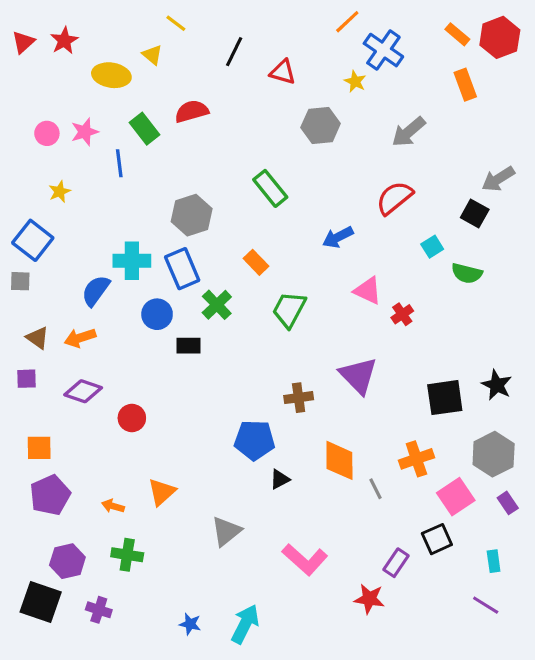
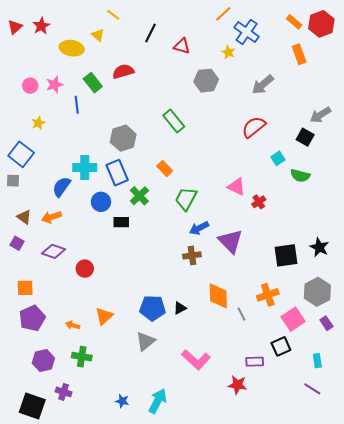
blue arrow: (338, 237) -> (199, 228), moved
purple square: (26, 379) -> (17, 243), turned 32
blue pentagon: (255, 440) -> (153, 308), moved
purple rectangle: (396, 563) -> (255, 362), turned 54
black square: (41, 602) -> (32, 406), moved

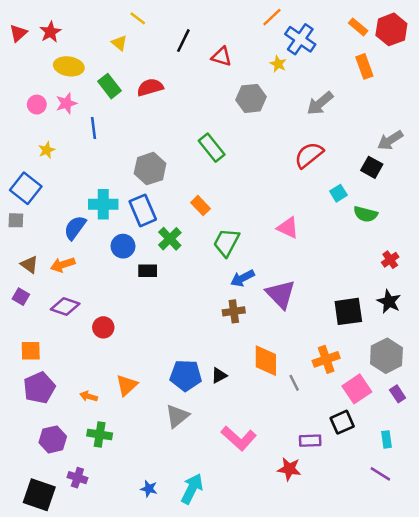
yellow ellipse: (72, 48) -> (69, 66), moved
green rectangle: (93, 83) -> (109, 86), moved
red cross: (259, 202) -> (390, 260), moved

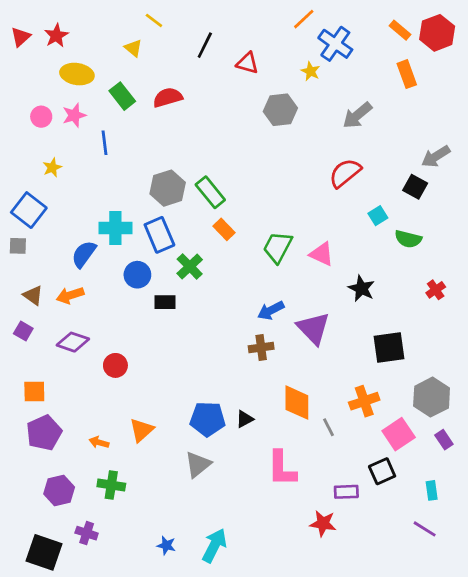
green rectangle: (212, 148) -> (210, 192), moved
green trapezoid: (226, 242) -> (278, 247), moved
black star: (389, 302) -> (361, 288), moved
pink L-shape: (239, 438) -> (282, 468), moved, turned 48

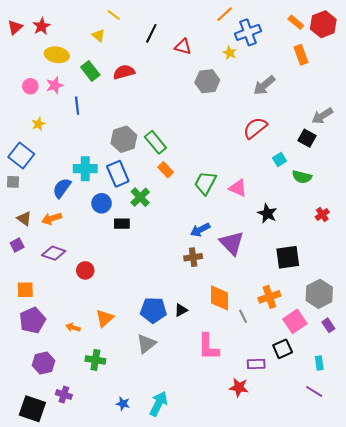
blue cross: (335, 44) -> (248, 32), turned 35
purple square: (23, 331) -> (17, 245), turned 32
green cross: (111, 485) -> (95, 360), moved

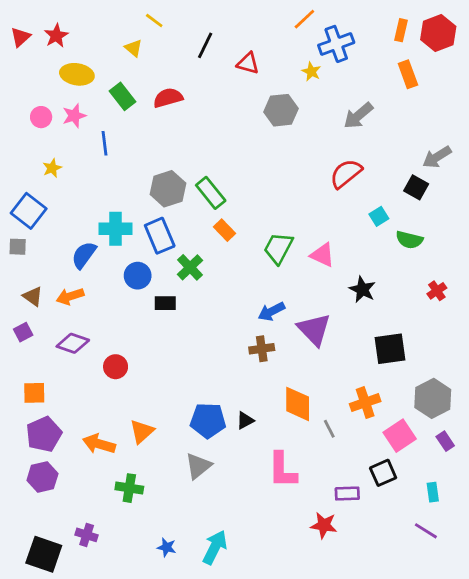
orange rectangle: (296, 22) -> (401, 30), turned 63
orange arrow: (73, 327) -> (99, 444), size x1.6
purple hexagon: (44, 363) -> (42, 477), moved

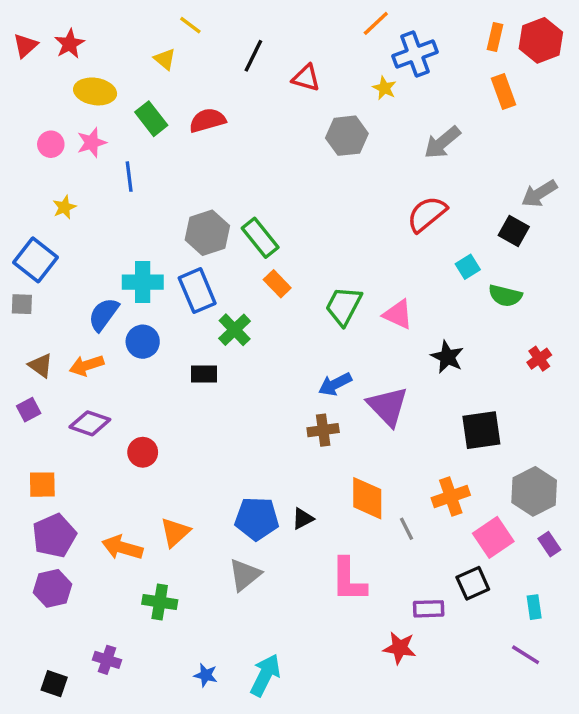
blue circle: (138, 276) -> (143, 342), moved
black square: (44, 554) -> (54, 684), size x0.6

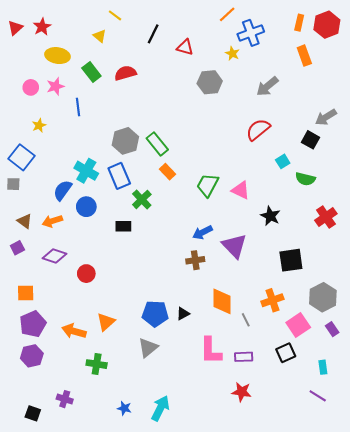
cyan cross: (143, 282) -> (86, 171), turned 30
red cross: (539, 359) -> (326, 217), size x1.5
purple rectangle: (429, 609) -> (244, 357), moved

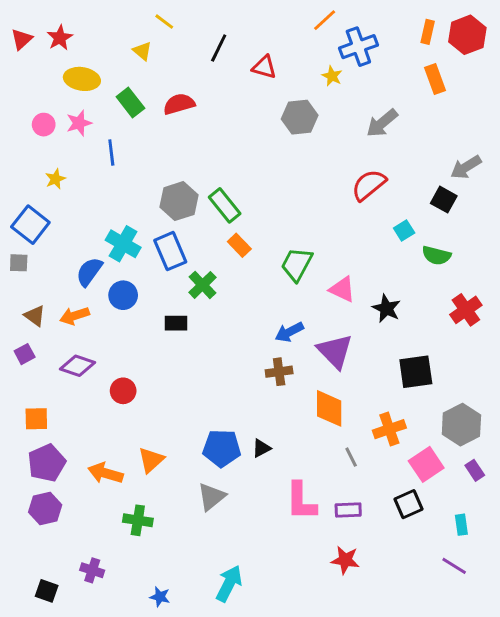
pink triangle: (241, 190) -> (342, 289), moved
orange diamond: (222, 301) -> (329, 408), moved
blue star: (124, 408) -> (160, 597), moved

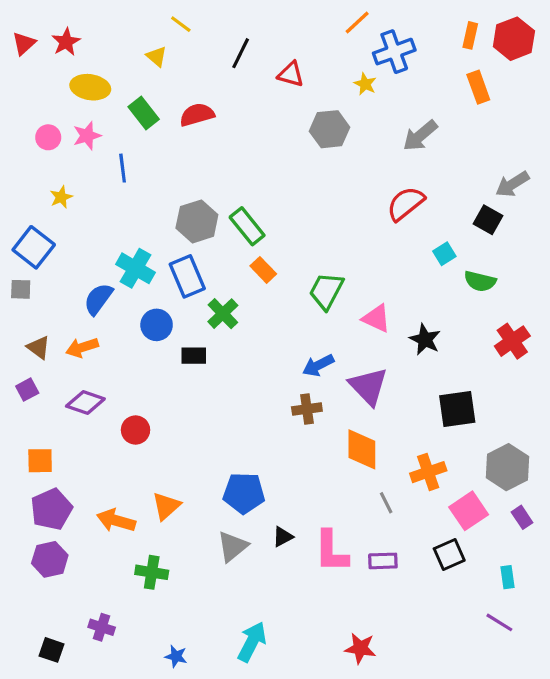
blue circle: (123, 295) -> (157, 325), moved
black triangle: (261, 448) -> (283, 537), moved
red star: (345, 560) -> (360, 648), moved

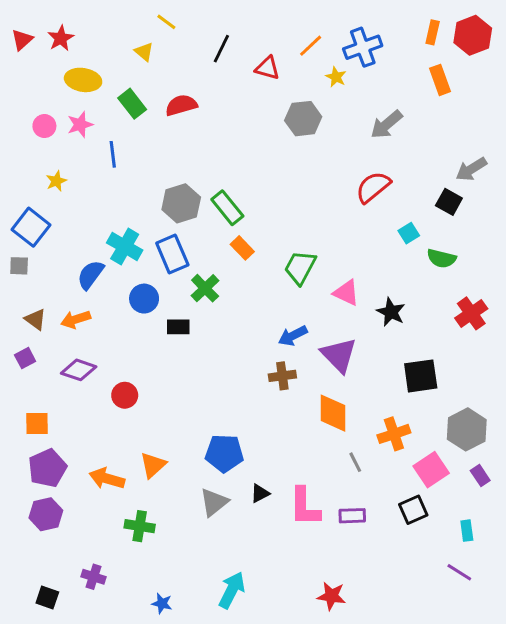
orange line: (357, 23) -> (311, 46), moved

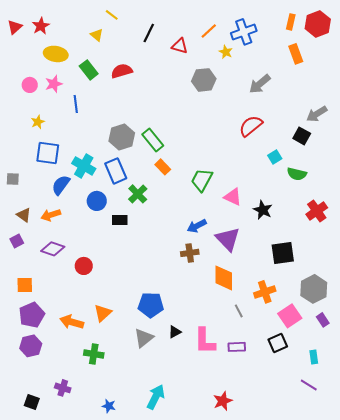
blue square: (31, 227) -> (48, 153), moved, turned -30
red star: (331, 596) -> (223, 401), turned -30

